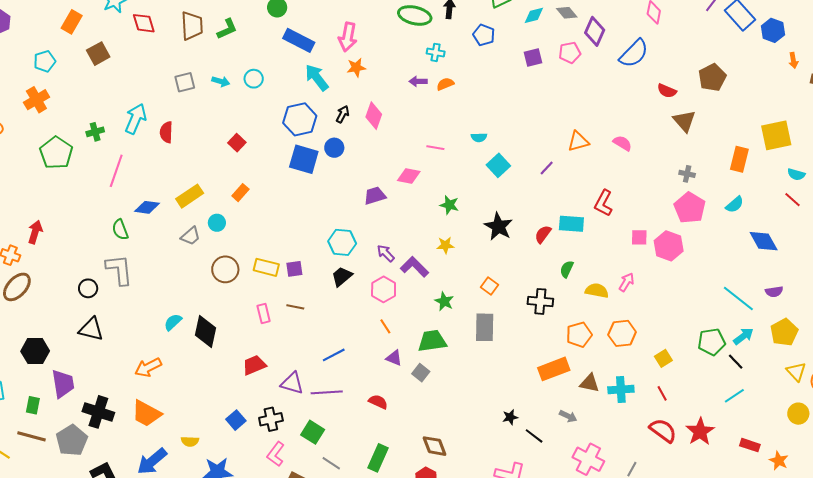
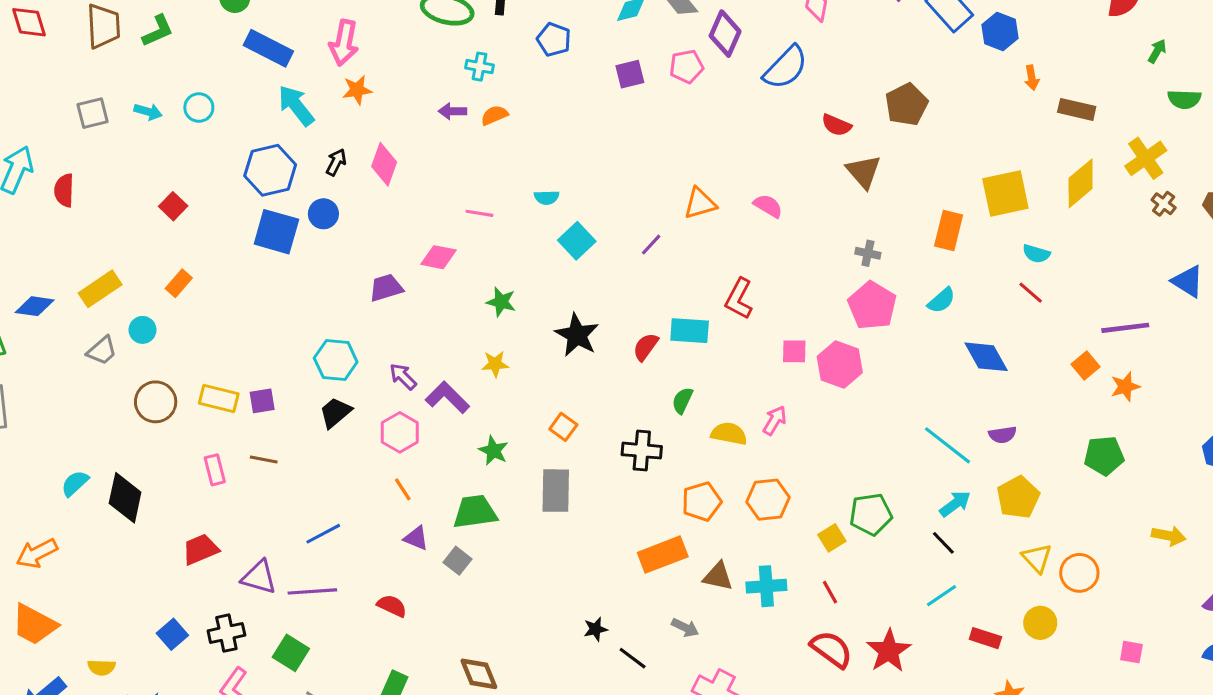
green pentagon: (712, 342) -> (871, 514), moved
red rectangle: (750, 445) -> (985, 638), moved

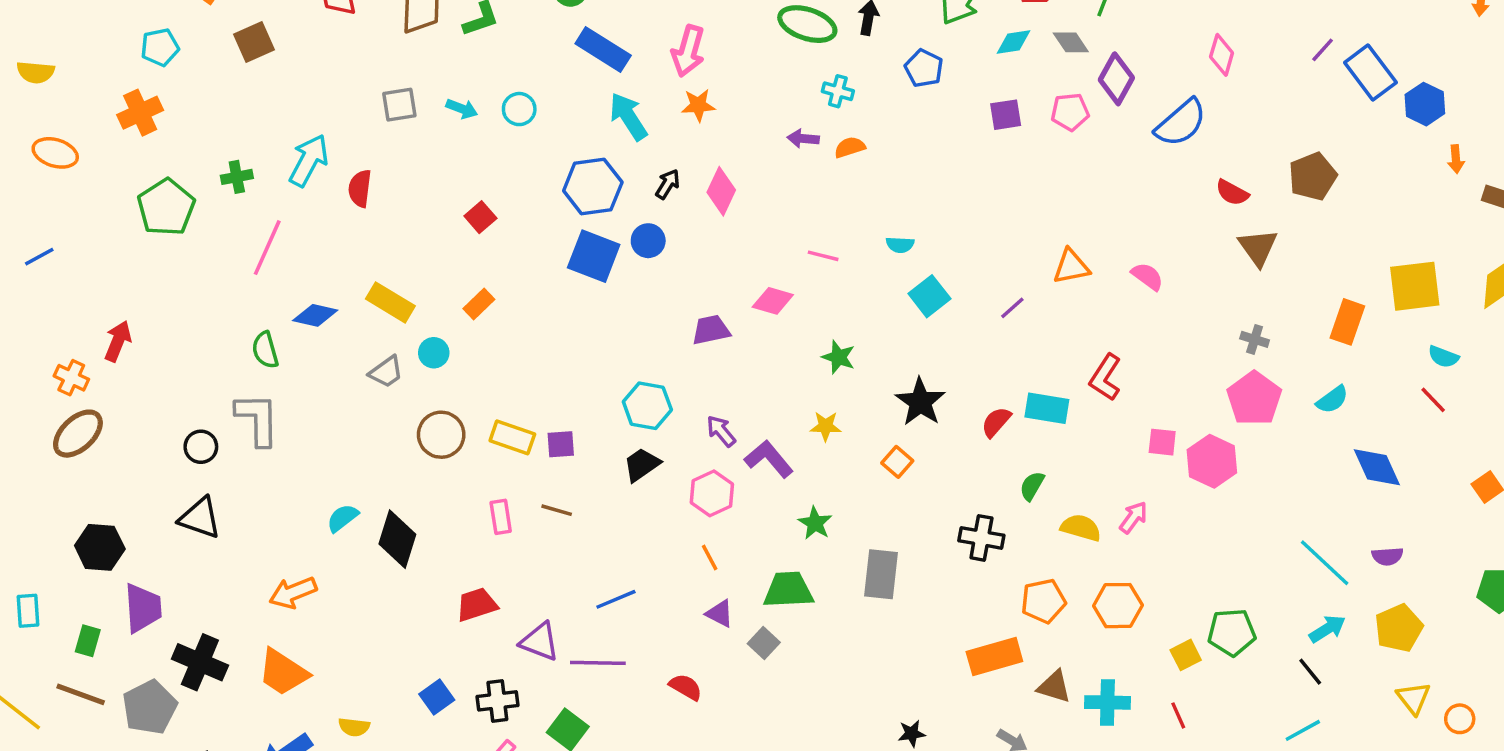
yellow rectangle: (100, 289) -> (390, 302), turned 60
orange square: (563, 427) -> (897, 462), moved
orange circle: (1079, 573) -> (1460, 719), size x0.7

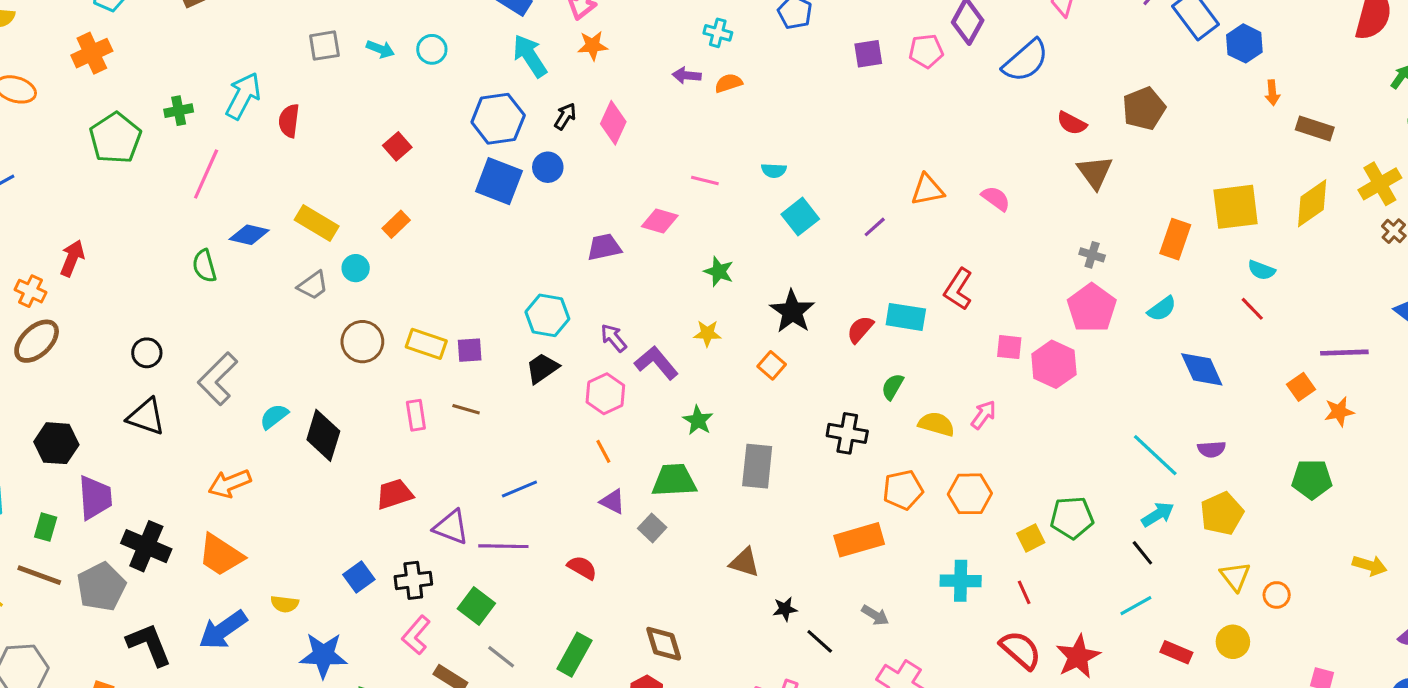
gray L-shape: (257, 419) -> (218, 379), moved, turned -134
brown triangle: (1054, 687) -> (744, 562), moved

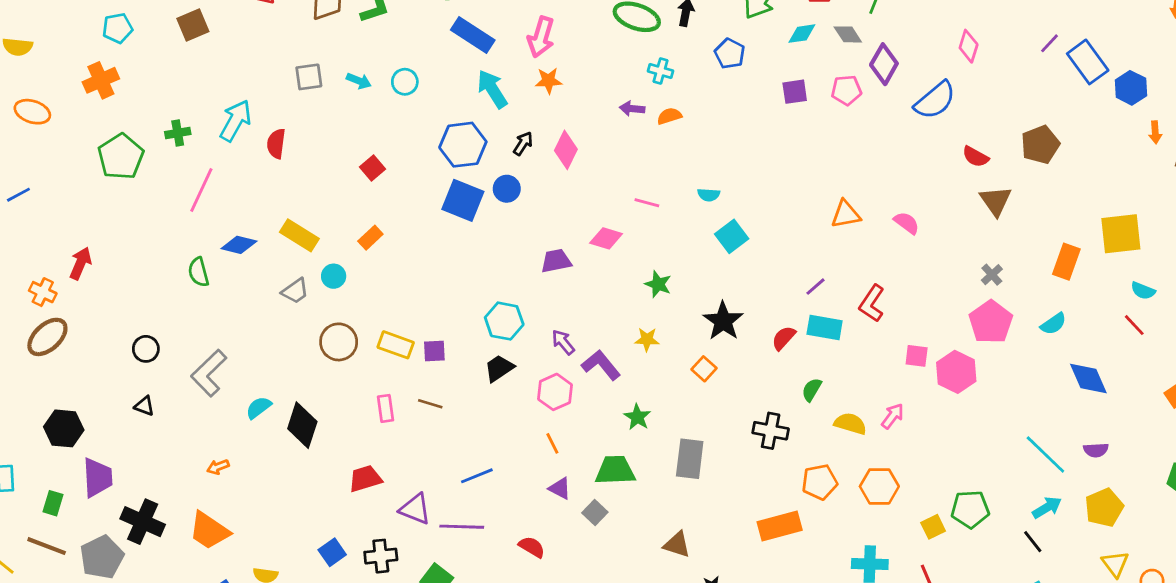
purple line: (875, 227) -> (816, 287), moved
gray cross: (1092, 255) -> (992, 275), turned 30
black triangle: (146, 417) -> (144, 406), size x0.6
orange arrow: (230, 484) -> (218, 467), size x0.6

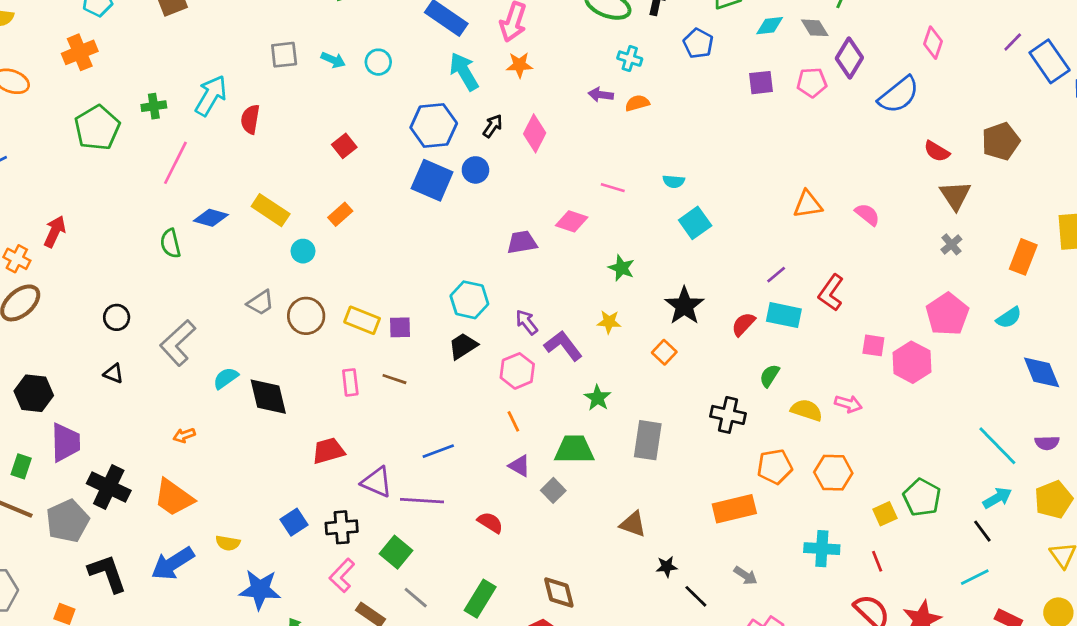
gray cross: (992, 275) -> (951, 244), moved
gray trapezoid: (295, 291) -> (260, 303), moved
pink arrow: (893, 416) -> (848, 404), turned 68
black diamond: (302, 425) -> (268, 397), turned -33
green pentagon: (970, 509) -> (922, 497), turned 30

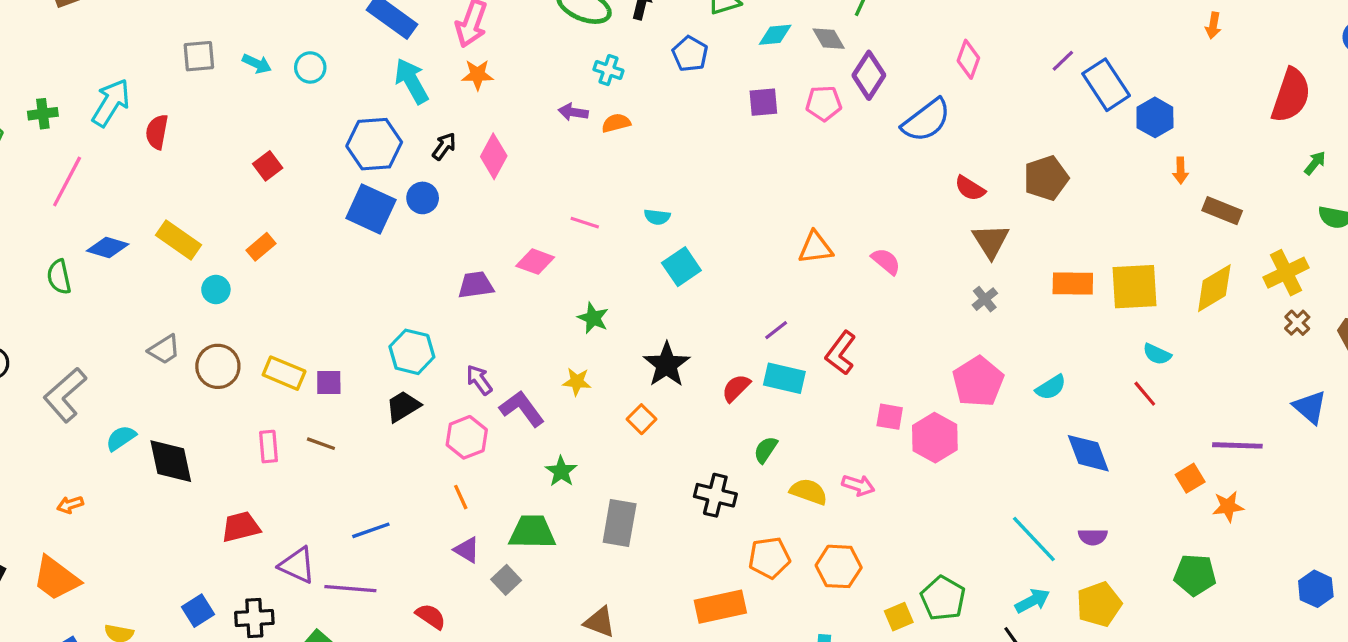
orange rectangle: (1023, 257) -> (1073, 284), moved, turned 68

